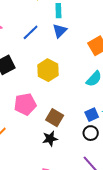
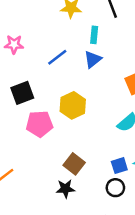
pink pentagon: (25, 104) -> (39, 124), moved

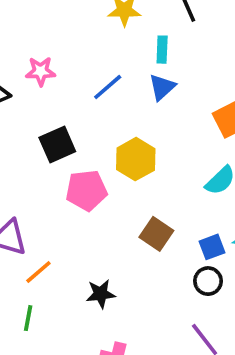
brown square: (74, 164) -> (156, 234), moved
black star: (65, 189) -> (101, 294), moved

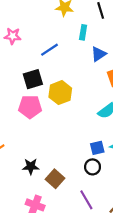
blue triangle: (162, 87) -> (98, 54), moved
black square: (57, 145) -> (33, 79), moved
brown square: (156, 234) -> (55, 179), moved

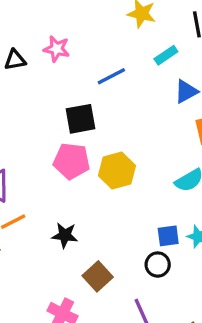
cyan rectangle: (83, 32) -> (166, 55), turned 40
yellow hexagon: (60, 93) -> (117, 171), moved
black star: (31, 166) -> (65, 235), moved

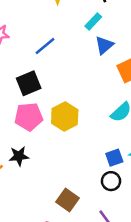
cyan rectangle: (166, 55) -> (93, 22), moved
black star: (65, 235) -> (19, 156), moved

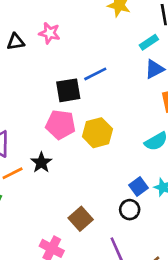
blue line: (45, 46) -> (95, 74), moved
black star: (19, 156) -> (41, 163), turned 30
blue square: (114, 158) -> (139, 186), turned -30

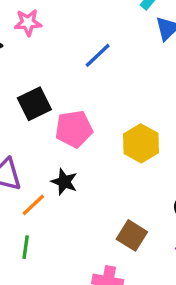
black square: (68, 90) -> (34, 104), moved
yellow hexagon: (97, 133) -> (141, 143), moved

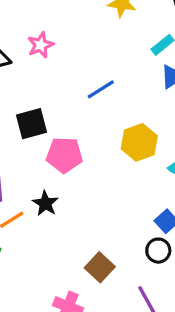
pink star: (28, 23) -> (41, 45), turned -30
yellow hexagon: (141, 143) -> (139, 142), moved

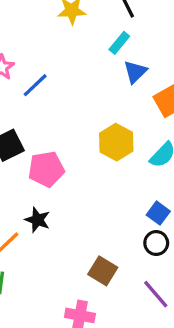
blue line: (101, 89) -> (35, 85), moved

